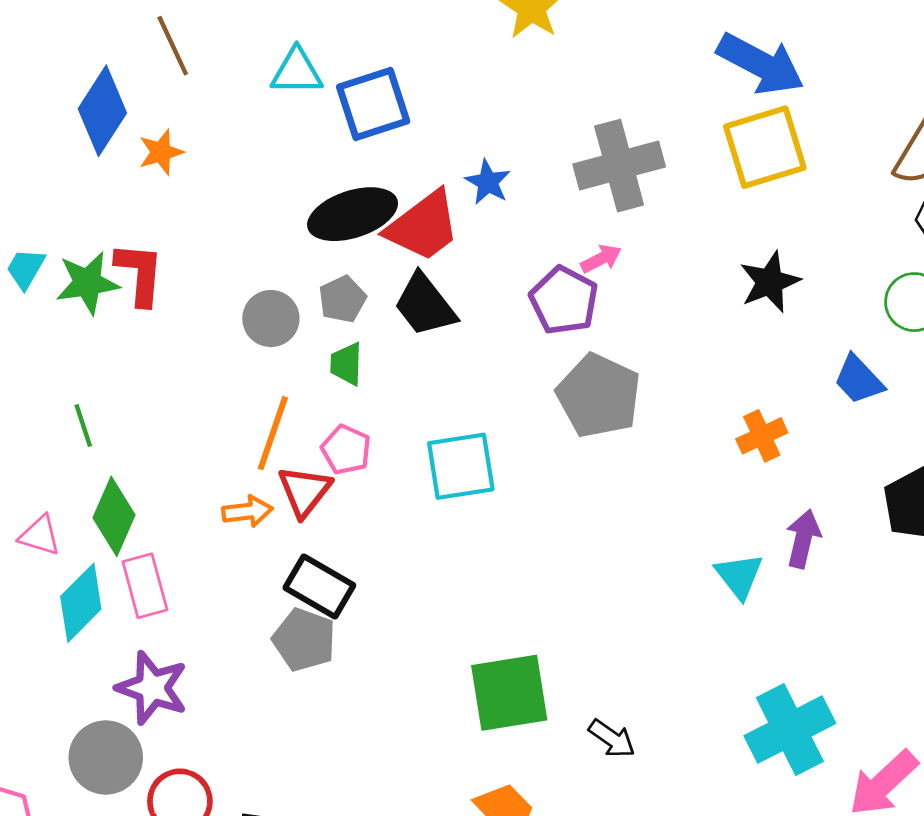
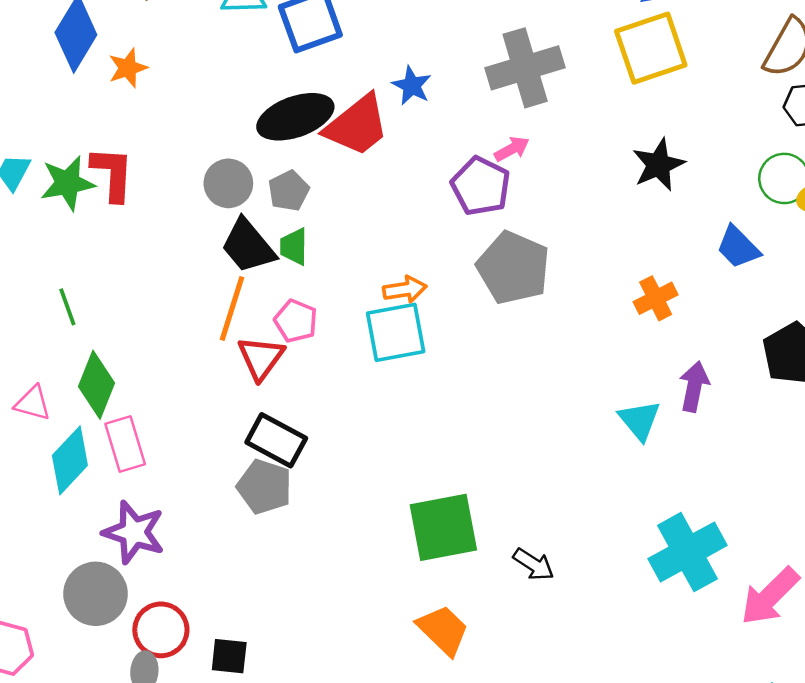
black trapezoid: (425, 305) -> (248, 246), moved
gray circle: (271, 319) -> (228, 183), moved
orange arrow: (247, 511) -> (405, 289), moved

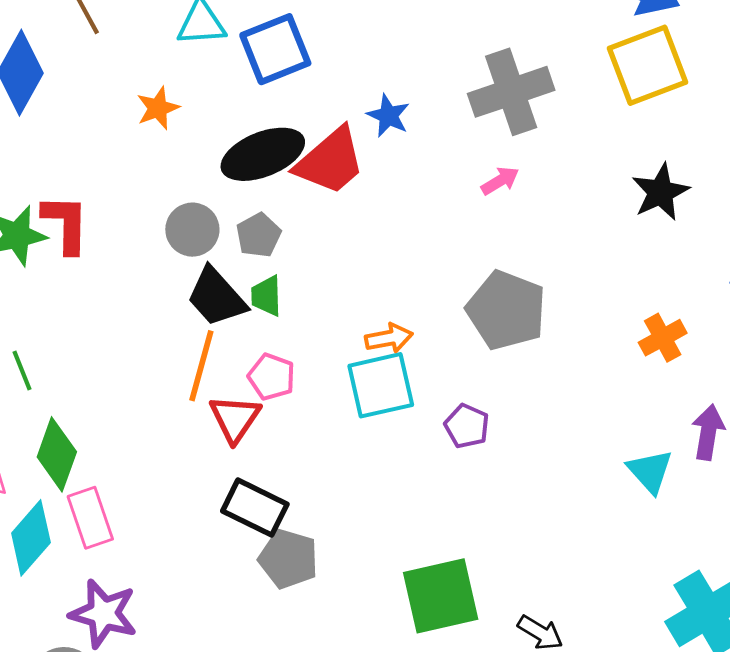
orange star: (128, 68) -> (158, 108), moved
purple pentagon: (481, 186) -> (467, 426), moved, size x0.7
gray pentagon: (264, 487) -> (288, 559), moved

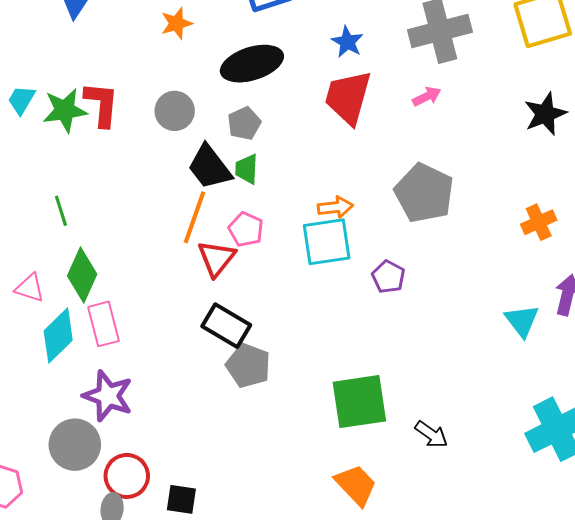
red trapezoid: (330, 161) -> (348, 97), moved, turned 142
gray circle: (192, 230) -> (175, 111), moved

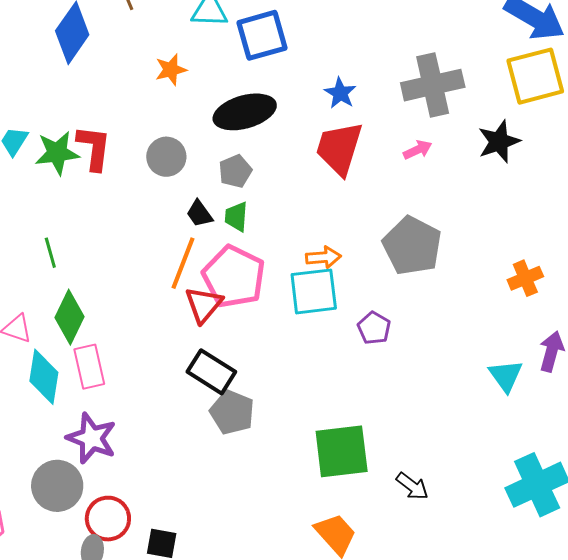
black star: (545, 114) -> (499, 142), moved
black trapezoid: (210, 167) -> (199, 214), size x0.6
pink pentagon: (246, 229) -> (234, 277), size x1.8
cyan diamond: (58, 336) -> (44, 377), turned -38

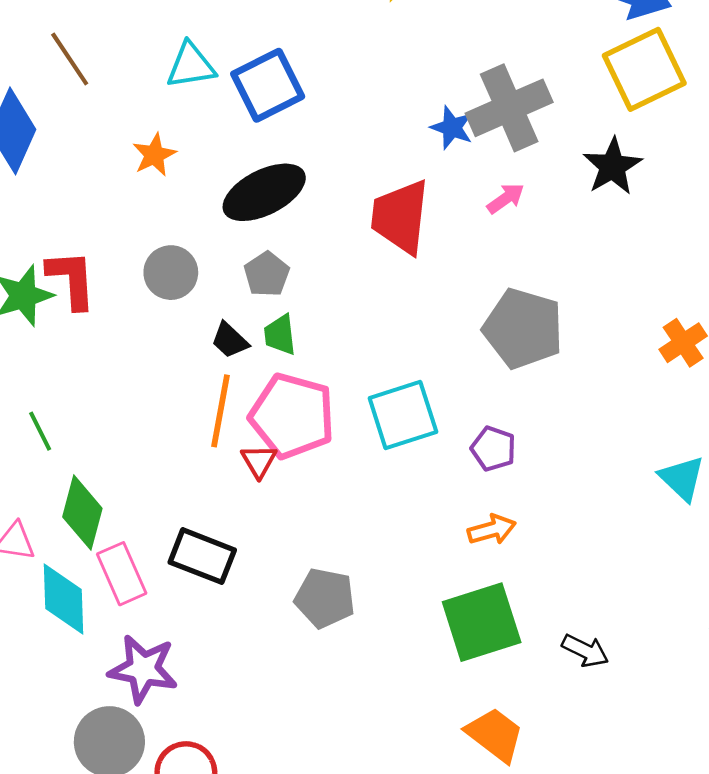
blue star: (340, 93) -> (452, 128), moved
orange arrow: (323, 257) -> (492, 530), moved
red triangle: (204, 305) -> (259, 461), size x0.7
black rectangle: (211, 372) -> (202, 556), moved

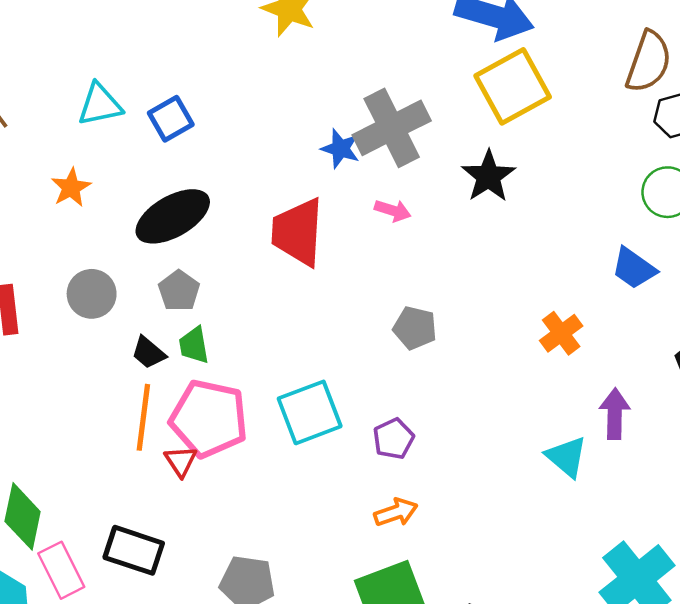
blue square: (268, 85) -> (171, 119), size x0.7
pink arrow: (506, 198) -> (393, 210), turned 56
gray pentagon: (523, 328) -> (415, 328), size x0.6
purple pentagon: (493, 449) -> (393, 439), turned 30

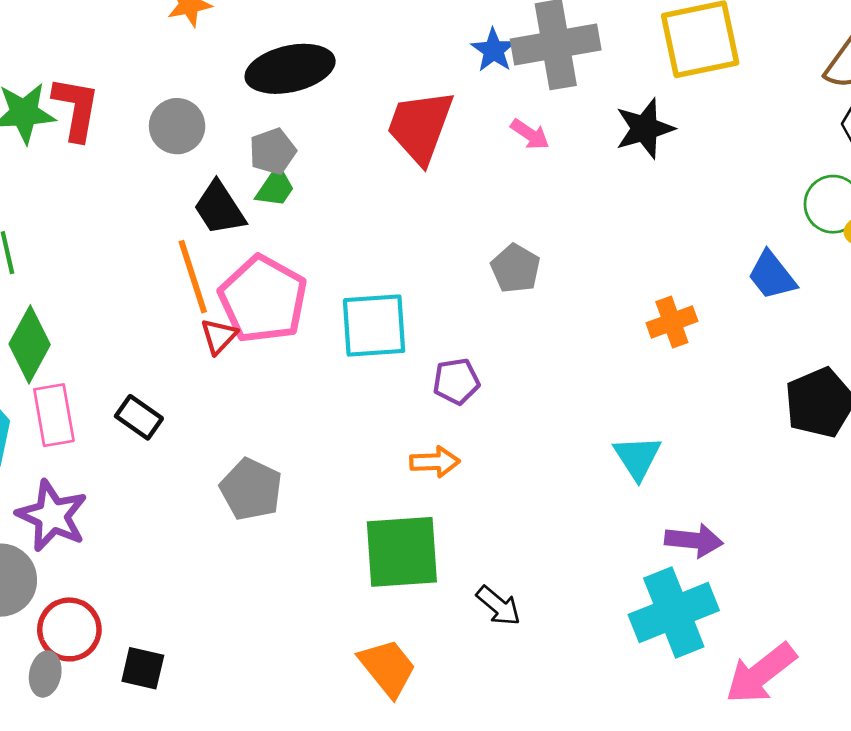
green trapezoid: (194, 345) -> (275, 187), moved, turned -153
black trapezoid: (148, 353) -> (219, 208), size x1.4
purple arrow: (615, 414) -> (694, 540), moved, turned 78
orange line: (143, 417) -> (193, 277), turned -42
black rectangle: (134, 550) -> (139, 417), size x0.7

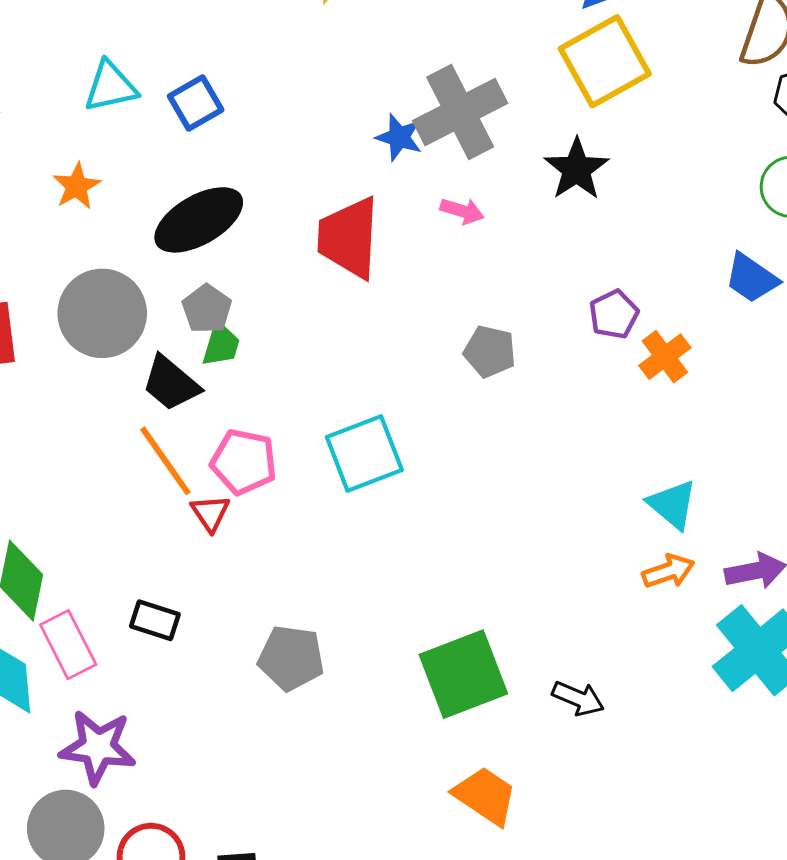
gray circle: (177, 126) -> (102, 313), size x1.5
pink pentagon: (263, 299) -> (244, 462), size x0.7
purple pentagon: (456, 381) -> (614, 314), moved
orange arrow: (435, 462) -> (668, 571), moved

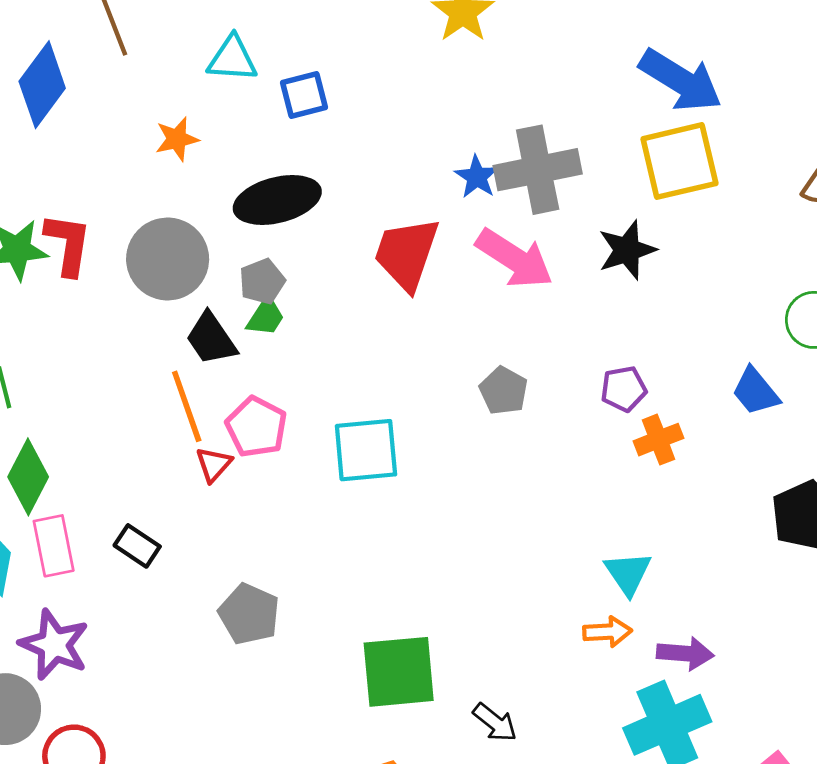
pink arrow: (462, 211) -> (514, 259), size x2.0

